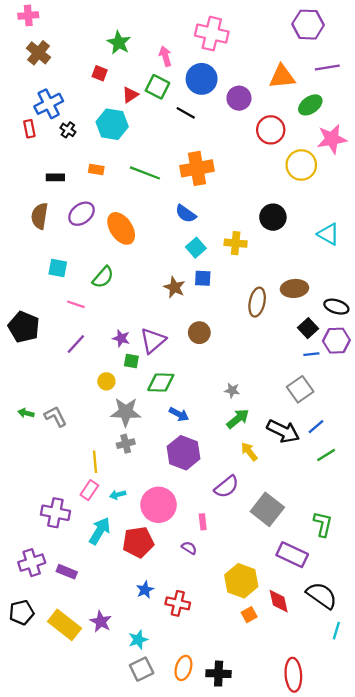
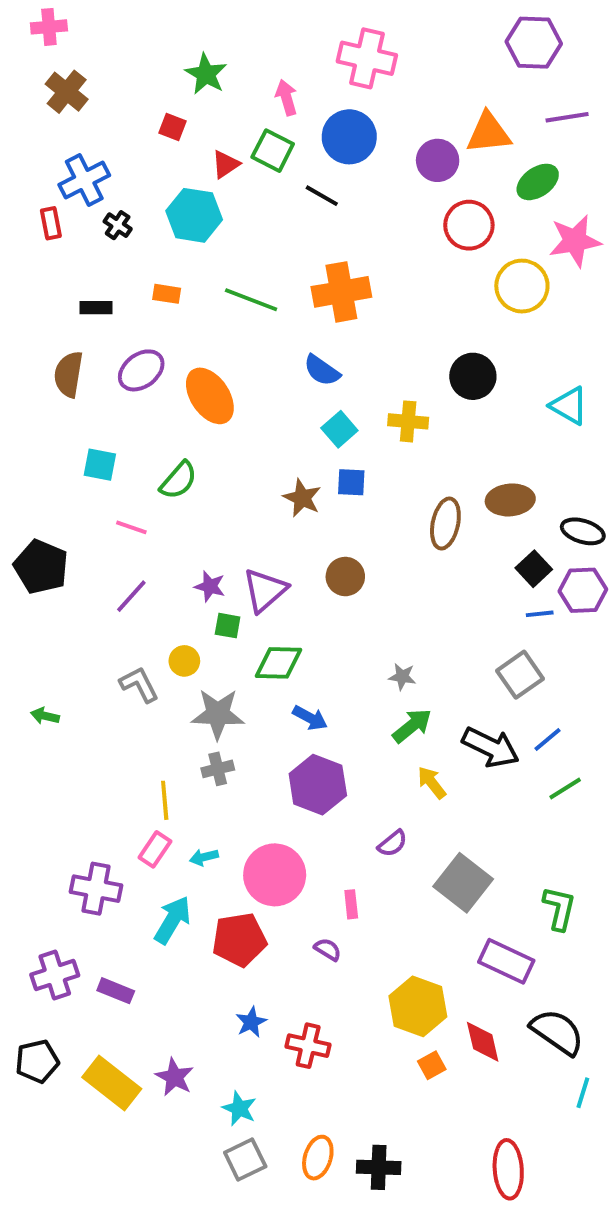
purple circle: (239, 98) -> (438, 160), moved
gray L-shape: (55, 416) -> (139, 684), moved
purple semicircle: (227, 487) -> (392, 843), size x0.7
cyan star: (138, 640) -> (239, 1108), turned -30

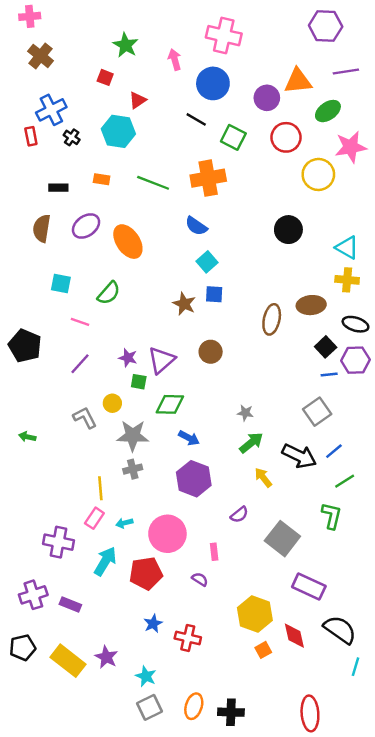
green square: (273, 151) -> (233, 137), moved
yellow cross: (408, 421) -> (347, 280), moved
green L-shape: (559, 908) -> (332, 516), moved

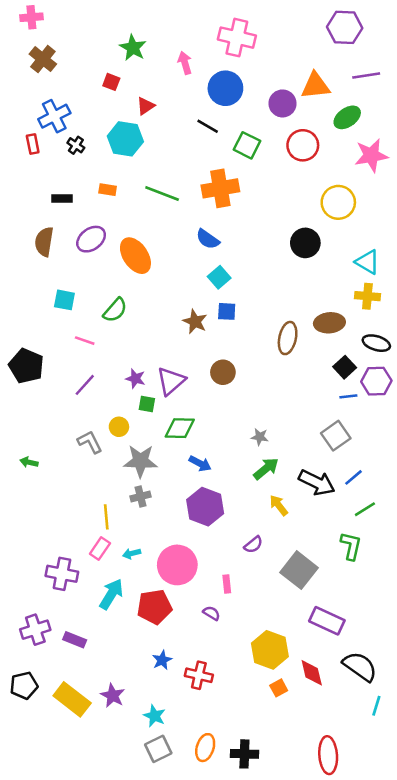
yellow circle: (318, 174) -> (338, 202), moved

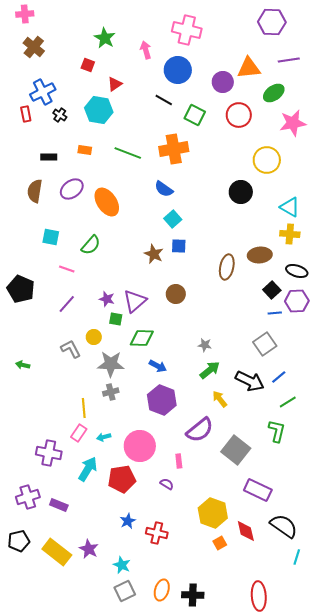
purple semicircle: (253, 545) -> (200, 430), size x1.8

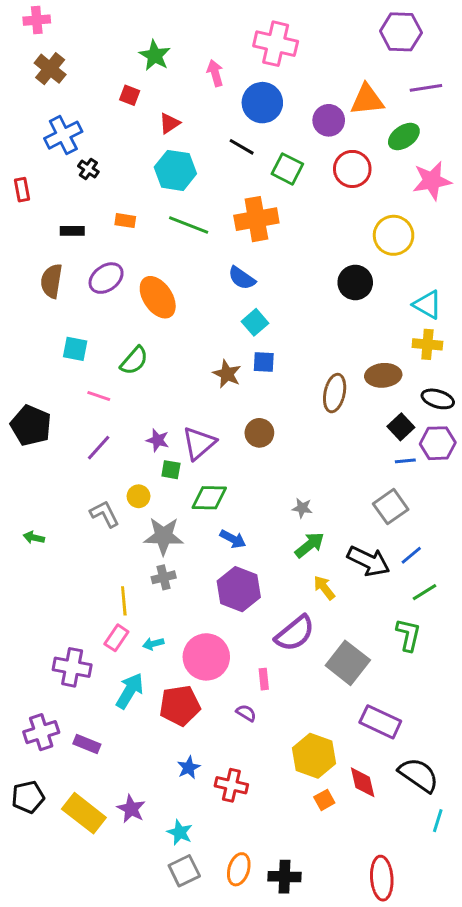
cyan hexagon: (99, 110) -> (175, 170), moved
red rectangle: (26, 114) -> (22, 190), moved

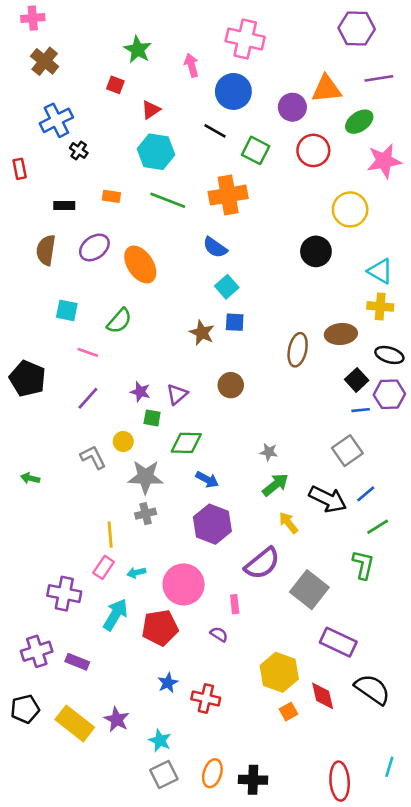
purple triangle: (199, 443) -> (177, 394), size x0.7
cyan line: (438, 821) -> (389, 767), moved

